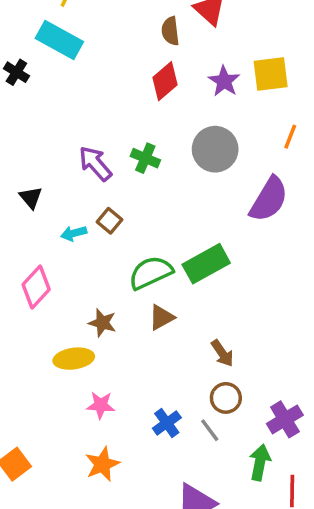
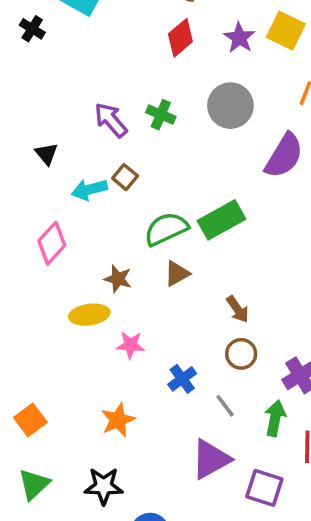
yellow square: (271, 74) -> (286, 31), turned 33
cyan arrow: (74, 233) -> (89, 190), size x1.4
pink star: (101, 405) -> (130, 345), moved
gray line: (210, 430) -> (225, 406), moved

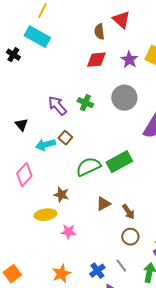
red diamond: (180, 38) -> (96, 60), turned 35
brown triangle: (177, 274) -> (103, 204), moved
blue cross: (182, 379) -> (97, 271), moved

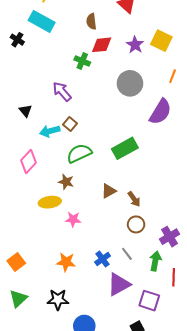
brown semicircle: (99, 32) -> (91, 21), moved
green cross: (85, 103) -> (82, 61), moved
green semicircle: (88, 167) -> (79, 153), moved
orange star: (61, 274) -> (66, 262), turned 30

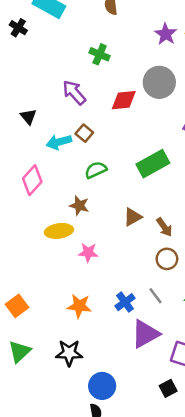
red diamond: (102, 45) -> (124, 100), moved
green semicircle: (79, 153) -> (96, 170), size x0.7

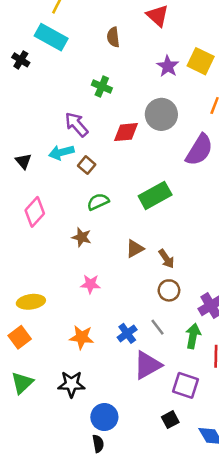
black triangle: (28, 117) -> (23, 161), moved
cyan arrow: (59, 142) -> (61, 152), moved
yellow ellipse: (59, 231) -> (31, 302), moved

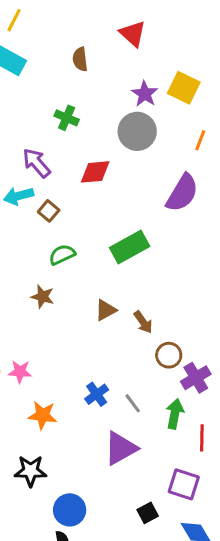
gray circle: (161, 114) -> (137, 131), moved
pink star: (90, 284) -> (20, 372), moved
brown circle: (169, 290) -> (169, 355), moved
blue cross: (127, 333) -> (97, 394), moved
purple square: (185, 385) -> (184, 484), moved

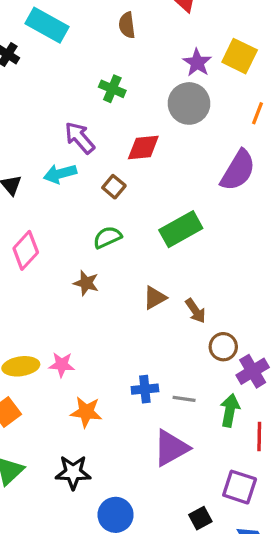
brown square: (49, 211) -> (114, 187), moved
blue cross: (97, 394) -> (145, 389), turned 30
gray line: (133, 403) -> (184, 399), turned -45

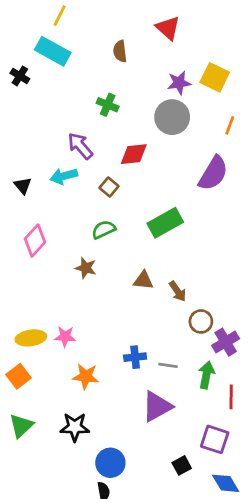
purple star: (197, 63) -> (179, 83), turned 30
brown triangle: (155, 298) -> (143, 280), turned 35

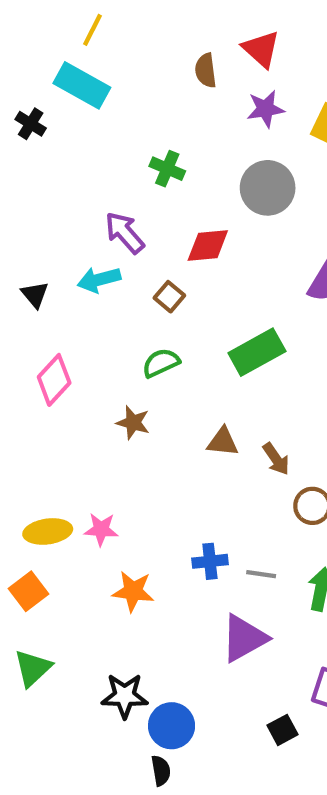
brown semicircle: (120, 51) -> (206, 70), moved
purple star: (179, 83) -> (265, 109), moved
black star: (75, 427) -> (125, 696), moved

